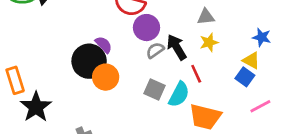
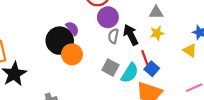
gray semicircle: (155, 50) -> (113, 36), turned -48
blue square: (245, 77) -> (152, 69), moved

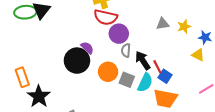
yellow star: (157, 33) -> (184, 27), moved
black arrow: (131, 35) -> (143, 60), moved
orange circle: (72, 54) -> (108, 72), moved

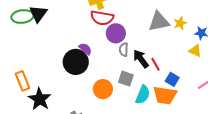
gray triangle: (163, 24) -> (159, 22), size x1.6
orange circle: (108, 72) -> (103, 89), moved
blue square: (165, 76) -> (172, 79), moved
cyan semicircle: (145, 83) -> (143, 95), moved

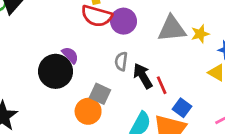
purple circle: (116, 33) -> (124, 21), moved
gray square: (126, 79) -> (100, 94), moved

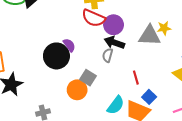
yellow star: (200, 34) -> (164, 28), moved
black arrow: (143, 76) -> (114, 43), moved, turned -48

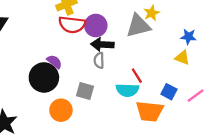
orange circle: (77, 90) -> (61, 110), moved
blue square: (149, 97) -> (169, 92), moved
cyan semicircle: (116, 105) -> (127, 90), moved, turned 72

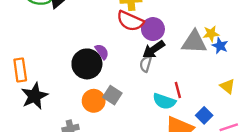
blue star: (188, 37) -> (220, 46), moved
black arrow: (102, 45) -> (154, 49), turned -55
gray square: (85, 91) -> (112, 95), moved

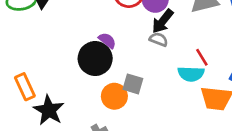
gray semicircle: (146, 64) -> (159, 39), turned 112

